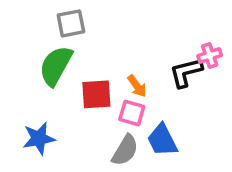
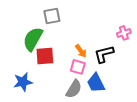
gray square: (71, 23) -> (52, 16), moved
black L-shape: (186, 72) -> (104, 54), moved
red square: (96, 94) -> (45, 56), moved

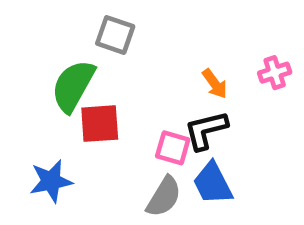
gray square: (52, 16) -> (115, 35), turned 30
orange arrow: (81, 51) -> (215, 84), moved
black L-shape: (104, 54) -> (206, 130), moved

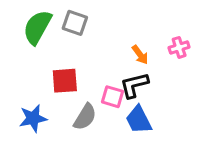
green semicircle: (73, 86) -> (37, 27), moved
gray semicircle: (164, 197) -> (85, 117), moved

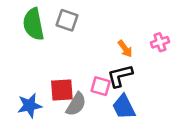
green semicircle: (37, 27) -> (33, 24), turned -40
red square: (65, 81) -> (62, 90), moved

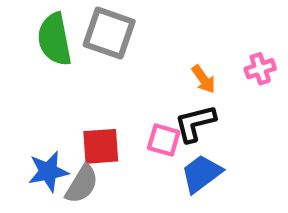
gray square: (67, 20) -> (109, 33), size x1.4
gray semicircle: (76, 104) -> (82, 184), moved
blue trapezoid: (124, 107) -> (201, 174), turned 80

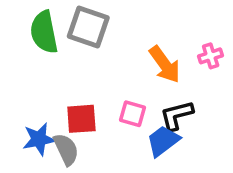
orange arrow: (204, 79) -> (165, 64), size x1.6
black L-shape: (195, 123) -> (177, 115), moved
gray semicircle: (82, 184) -> (66, 149), turned -56

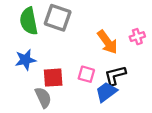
blue star: (39, 139) -> (25, 60), moved

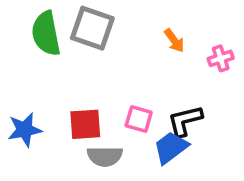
orange arrow: (107, 42) -> (174, 41), moved, size x0.6
blue star: (25, 60) -> (25, 130), moved
gray semicircle: (43, 97) -> (105, 156), moved, turned 115

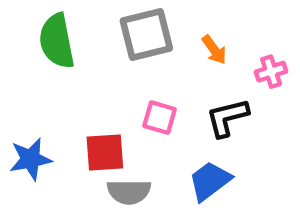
gray square: (92, 28) -> (146, 34), moved, turned -33
pink square: (139, 119) -> (160, 118), moved
black L-shape: (185, 121) -> (227, 118), moved

